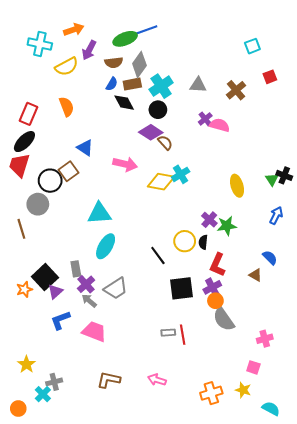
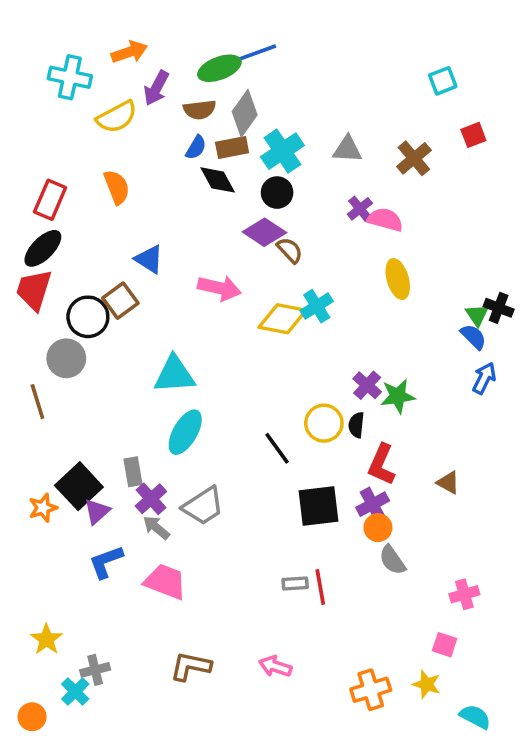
yellow ellipse: (237, 186) -> (398, 279), moved
blue semicircle: (270, 258) -> (473, 337), moved
gray semicircle: (224, 319) -> (392, 560), size x0.7

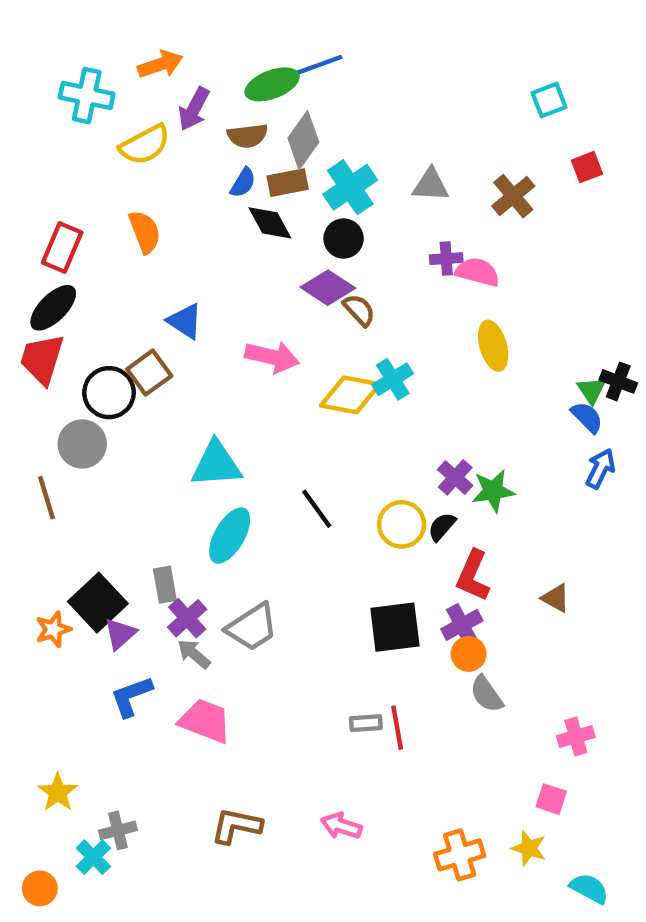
purple cross: (360, 209) -> (446, 259), turned 35
black semicircle: (356, 425) -> (442, 527), turned 35
black line: (277, 448) -> (317, 509), moved

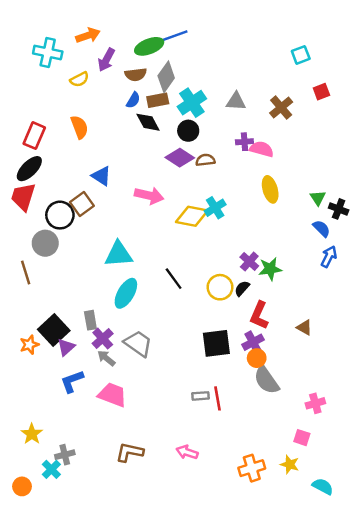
yellow semicircle: (145, 145) -> (79, 79), size x0.7
brown semicircle: (359, 310) -> (205, 160), moved, turned -54
green triangle: (591, 390) -> (318, 198), moved
gray trapezoid: (252, 627) -> (138, 343), turned -112
gray semicircle: (486, 694) -> (266, 380), size x1.4

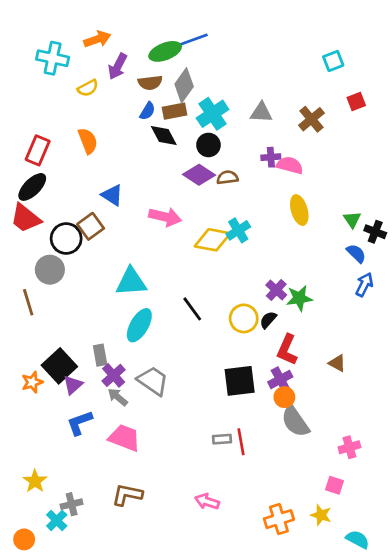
red trapezoid: (23, 197) -> (25, 218), turned -68
brown L-shape: (130, 452) -> (127, 495), moved

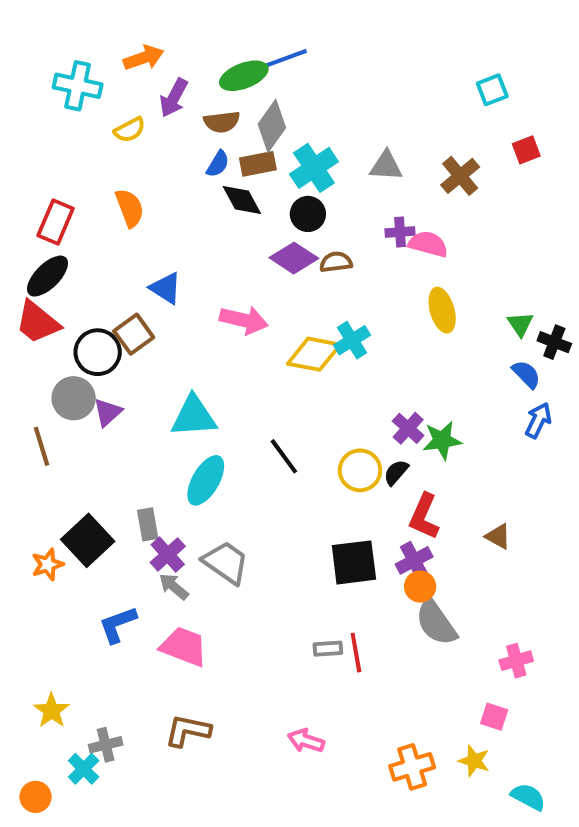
purple triangle: (73, 385) -> (108, 412), moved

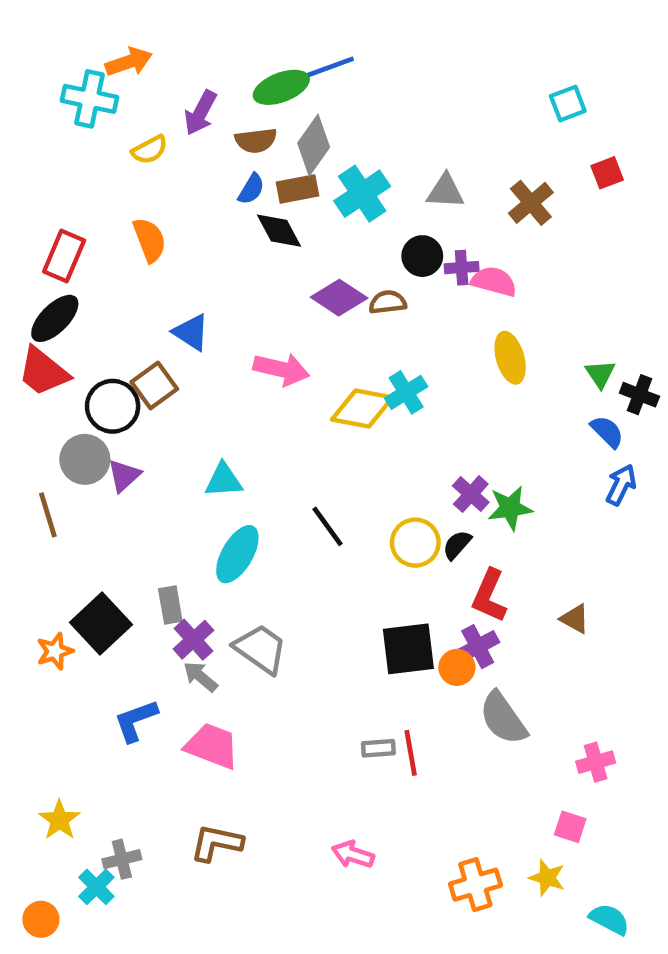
orange arrow: (144, 58) -> (129, 62), moved
black circle: (308, 214) -> (422, 256), moved
cyan triangle: (194, 416) -> (224, 480), size x0.7
orange circle: (420, 587) -> (457, 667), moved

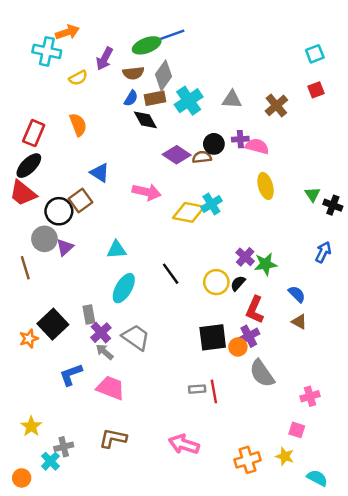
cyan square: (568, 103) -> (315, 54), moved
black circle: (422, 256) -> (214, 144), moved
blue semicircle: (607, 432) -> (297, 294), moved
pink arrow: (353, 855) -> (184, 444), size x1.4

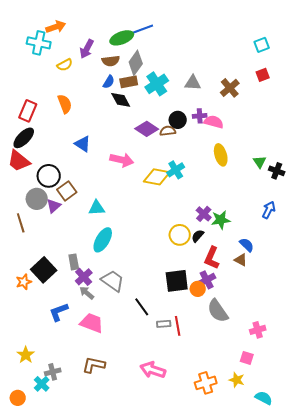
brown square: (81, 200) -> (67, 191), moved
black line: (171, 274) -> (142, 307), moved
brown triangle: (299, 322) -> (241, 260), moved

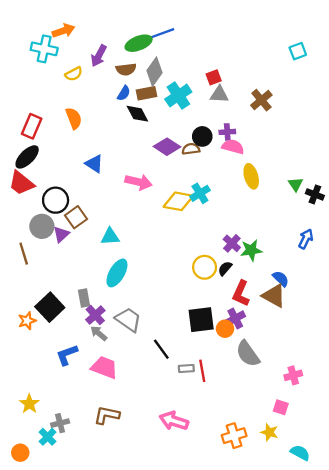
red square: (263, 75) -> (214, 77), moved
pink semicircle: (214, 122) -> (233, 147), moved
brown triangle: (241, 260) -> (274, 296), size x1.6

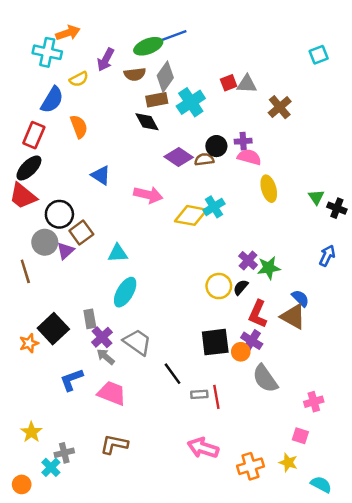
blue semicircle: (124, 93) -> (52, 100), moved, size x1.6
gray triangle: (219, 94) -> (247, 84), moved
purple cross: (235, 318) -> (252, 341), turned -30
pink arrow: (174, 421) -> (203, 448), moved

